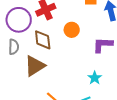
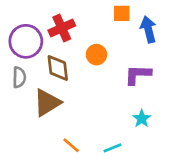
cyan star: (95, 78) -> (142, 119), moved

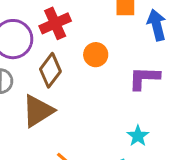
brown diamond: (58, 68) -> (50, 70), turned 44
cyan star: (142, 119) -> (138, 136), moved

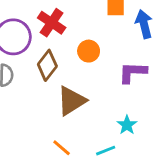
red cross: (55, 23) -> (52, 23), turned -32
brown triangle: (38, 111) -> (72, 101), moved

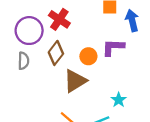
orange circle: (89, 51) -> (88, 56), moved
purple L-shape: (133, 72) -> (113, 47), moved

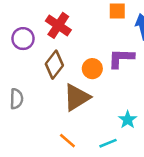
purple circle: (29, 31) -> (23, 39), size x0.7
gray semicircle: (24, 61) -> (16, 99), moved

